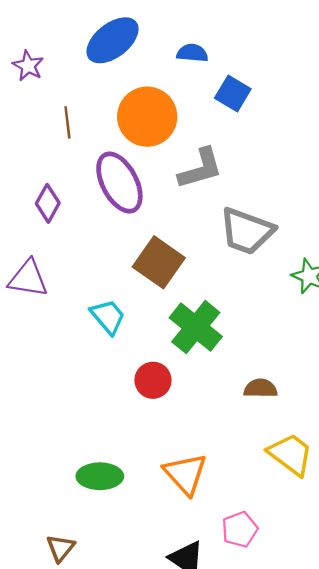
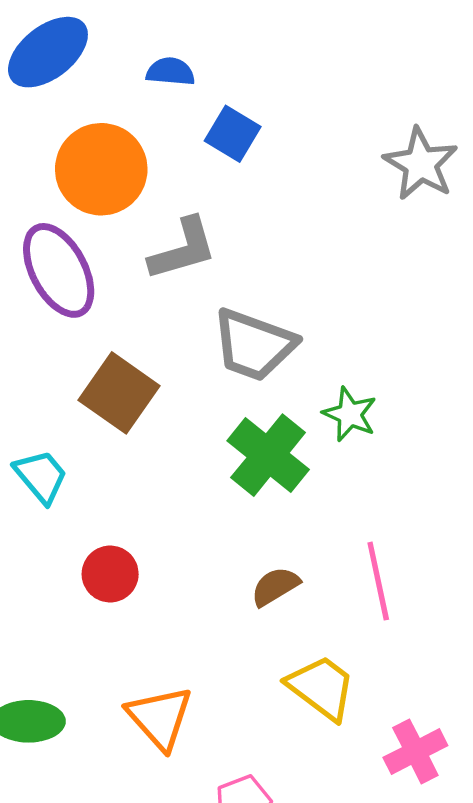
green cross: (196, 327) -> (268, 455), moved
brown semicircle: (261, 388) -> (275, 586), turned -32

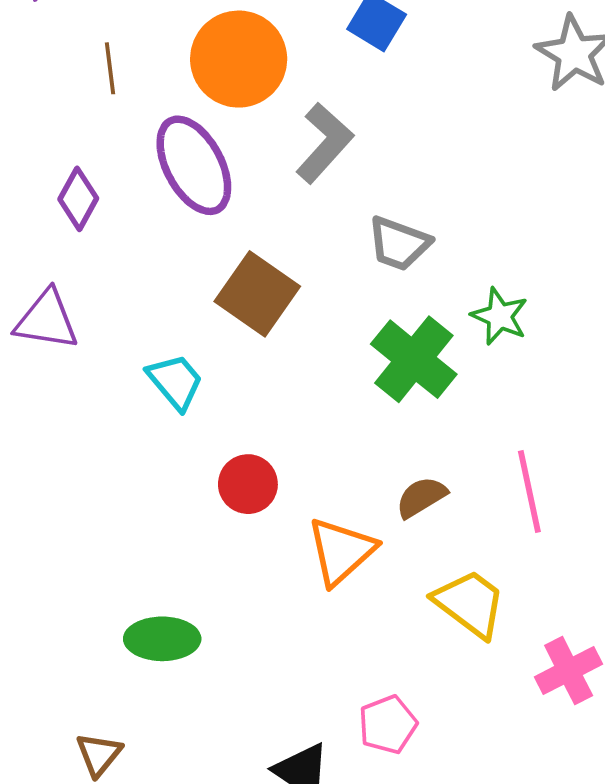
gray L-shape: (183, 249) -> (324, 143), turned -32
gray trapezoid: (254, 345) -> (399, 244), size x0.7
orange triangle: (160, 718) -> (341, 551), moved, turned 30

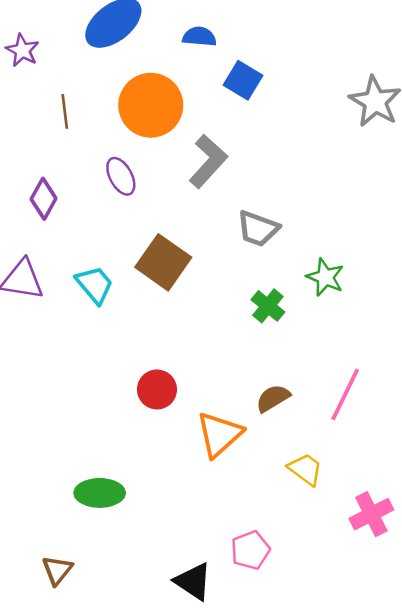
purple ellipse: (194, 165) -> (121, 176), size x0.6
green cross: (414, 359) -> (268, 306), size x0.6
cyan trapezoid: (175, 382) -> (95, 285), moved
pink line: (529, 492) -> (345, 394), turned 38
yellow trapezoid: (470, 603) -> (305, 469), size x0.7

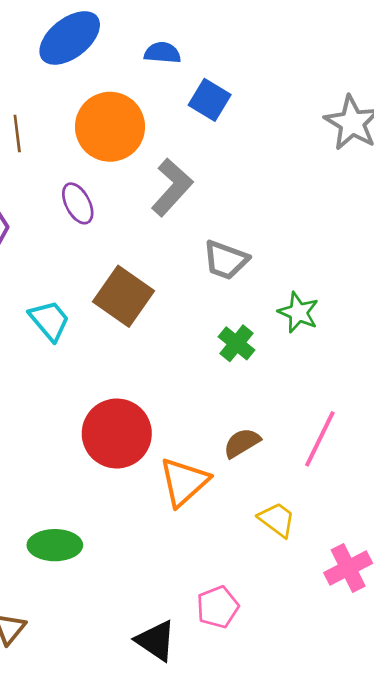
red circle: (157, 389) -> (117, 433), size x1.6

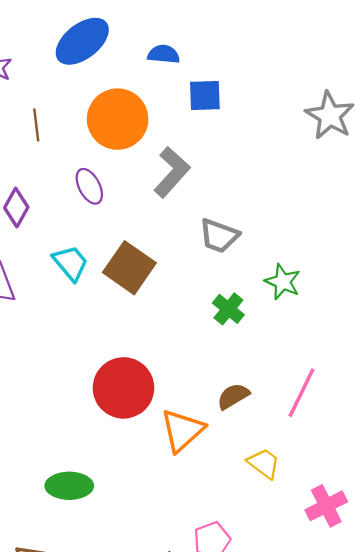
blue square: (210, 100) -> (205, 96), turned -33
cyan trapezoid: (49, 320) -> (70, 263), moved

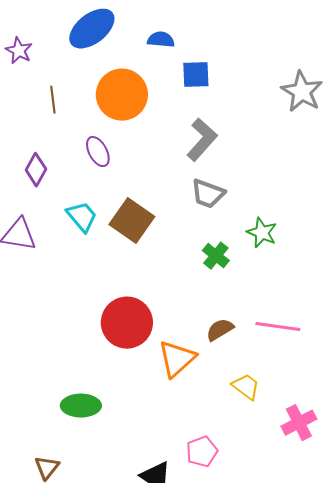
gray L-shape: (172, 172) -> (202, 140), moved
pink line: (302, 393) -> (278, 327), turned 72

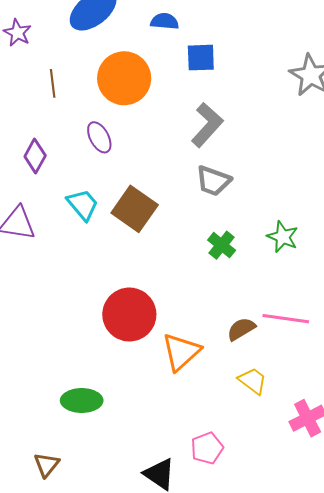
green star: (262, 233) -> (283, 237), moved
brown semicircle: (220, 330) -> (241, 329), moved

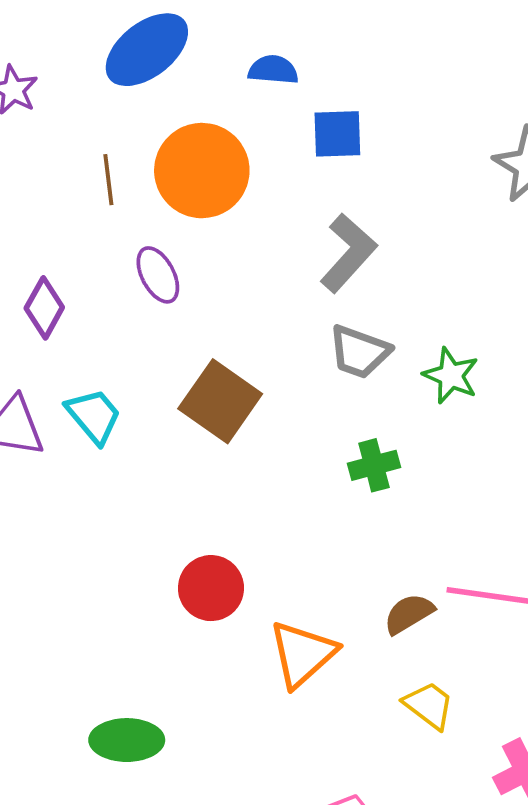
brown line: (53, 83) -> (108, 180), moved
cyan trapezoid: (83, 205) -> (94, 416), moved
green star: (283, 237) -> (451, 376), moved
green cross: (222, 245) -> (374, 465), turned 36
red circle: (129, 315) -> (211, 588), size x0.7

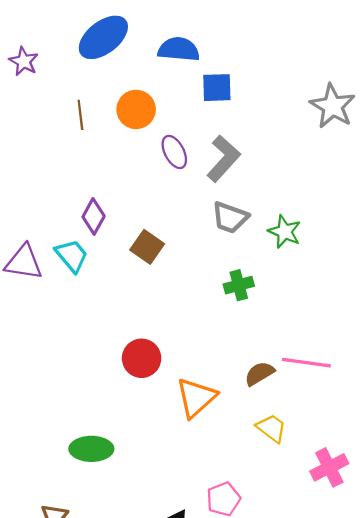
blue semicircle: (273, 70) -> (179, 49), size x1.4
orange circle: (202, 171) -> (136, 109), size x0.7
purple ellipse: (158, 275) -> (174, 152), moved
purple diamond: (44, 308) -> (94, 216), moved
brown square: (220, 401) -> (147, 247), size x0.7

